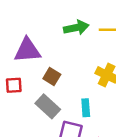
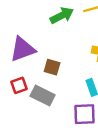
gray rectangle: (48, 106) -> (43, 96), moved

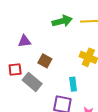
purple triangle: (22, 49) -> (24, 41), size x0.6

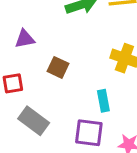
gray rectangle: (32, 82) -> (34, 121), moved

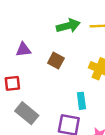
brown square: (58, 67) -> (56, 61), moved

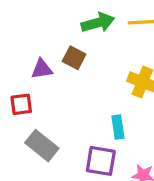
purple triangle: (23, 50) -> (42, 69), moved
brown square: (56, 61) -> (74, 58), moved

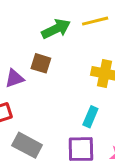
cyan rectangle: (118, 127) -> (90, 117), turned 42

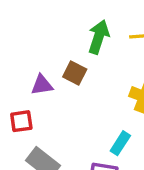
green arrow: (56, 29) -> (99, 37), turned -56

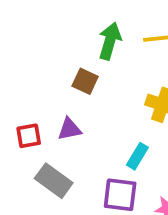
purple triangle: (42, 85) -> (69, 129), moved

